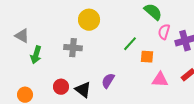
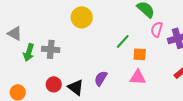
gray cross: (73, 48) -> (51, 49), moved
pink triangle: (160, 80) -> (138, 77), moved

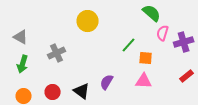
gray cross: (51, 49) -> (57, 53), turned -30
green arrow: (29, 52) -> (23, 64), moved
red circle: (54, 84) -> (53, 92), moved

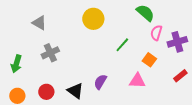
yellow circle: (88, 21) -> (93, 19), moved
gray triangle: (21, 37) -> (39, 23), moved
orange square: (146, 58) -> (149, 60), moved, turned 32

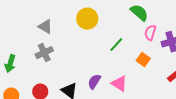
gray triangle: (39, 23) -> (45, 27), moved
pink triangle: (137, 81) -> (119, 84), moved, turned 30

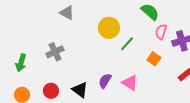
yellow circle: (87, 19) -> (109, 28), moved
gray triangle: (45, 27) -> (67, 13), moved

